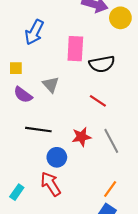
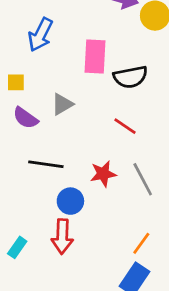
gray triangle: (51, 84) -> (62, 104), turned 42
red arrow: (51, 184) -> (62, 237), turned -145

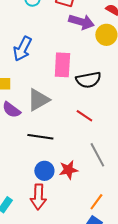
gray triangle: (62, 104) -> (38, 100), size x1.4
black line: (46, 164) -> (40, 137), moved
red star: (103, 174) -> (68, 170), moved

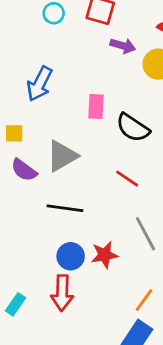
purple arrow: (81, 22) -> (123, 46), size x0.7
pink rectangle: (62, 65) -> (96, 106), size x0.7
black semicircle: (88, 80) -> (133, 128), turned 45

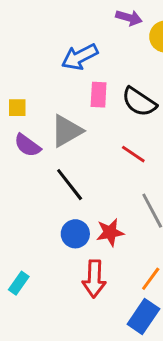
blue arrow: (40, 84) -> (80, 57), moved, turned 36
pink rectangle: (96, 106) -> (99, 95), moved
black line: (65, 208) -> (70, 185), turned 44
red arrow: (62, 293) -> (94, 279), moved

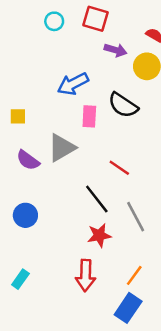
black semicircle: (139, 102) -> (123, 105), moved
yellow square: (17, 108) -> (18, 116), moved
black line: (70, 185) -> (97, 199), moved
blue circle: (75, 234) -> (25, 215), moved

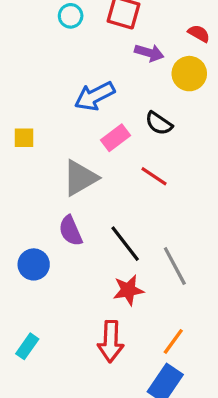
black semicircle: (123, 105) -> (159, 123), size x0.7
pink rectangle: (89, 116) -> (115, 138), turned 50
purple semicircle: (28, 160) -> (71, 231), moved, turned 30
red line: (119, 168) -> (154, 176), moved

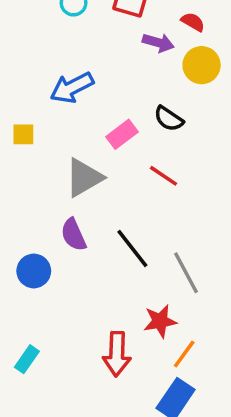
red semicircle: (199, 33) -> (193, 22), moved
blue arrow: (95, 96) -> (72, 88), moved
red star: (128, 290) -> (160, 321), moved

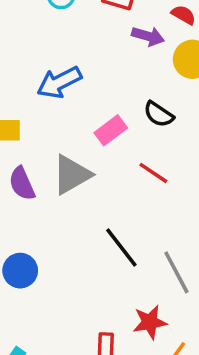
purple semicircle: (74, 235) -> (22, 184), moved

